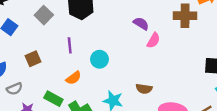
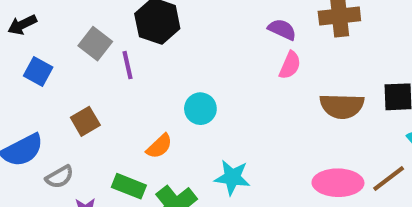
purple semicircle: (141, 24) -> (282, 29), moved
purple line: (70, 45) -> (127, 65), moved
brown semicircle: (144, 89) -> (342, 106), moved, size x1.5

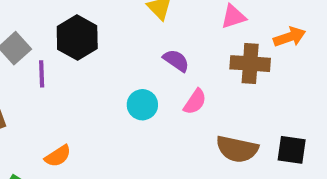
purple semicircle: (282, 29) -> (176, 60), moved
cyan circle: (200, 109) -> (142, 105), moved

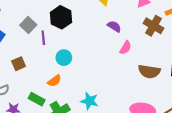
brown cross: (250, 64) -> (153, 26), turned 30
cyan circle: (142, 105) -> (64, 58), moved

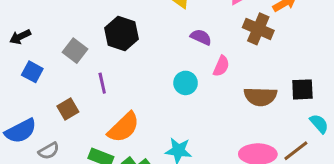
purple line: (43, 38) -> (102, 83), moved
cyan circle: (64, 58) -> (186, 83), moved
orange semicircle: (54, 81) -> (124, 127), size x1.6

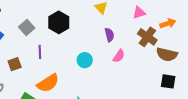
purple semicircle: (201, 37) -> (109, 35), turned 40
cyan circle: (186, 83) -> (85, 60), moved
brown semicircle: (260, 97) -> (167, 54), moved

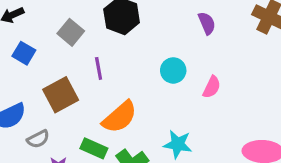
pink semicircle: (119, 56) -> (212, 87), moved
brown square: (15, 64) -> (61, 95), size x1.5

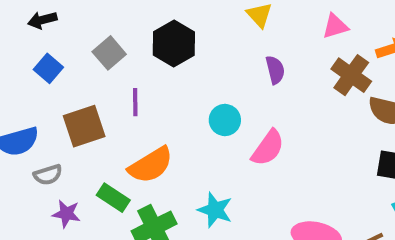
pink semicircle: (212, 87) -> (268, 148), size x1.4

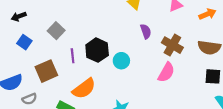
black hexagon: (174, 44) -> (97, 50), moved
brown cross: (351, 75) -> (172, 45), moved
pink semicircle: (268, 148) -> (166, 72), moved

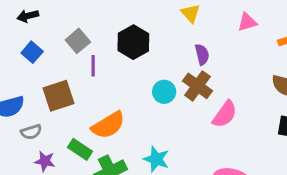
brown cross: (172, 45) -> (198, 86), moved
black hexagon: (97, 50) -> (133, 42), moved
purple line: (73, 56) -> (93, 66), moved

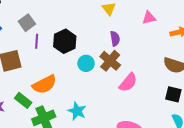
black hexagon: (133, 42) -> (65, 41), moved

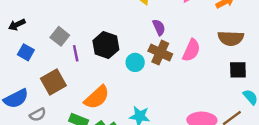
pink semicircle: (128, 82) -> (191, 50), moved

